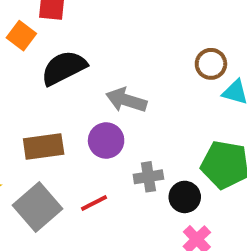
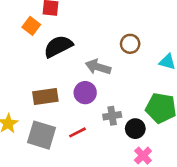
brown circle: (211, 64) -> (130, 44), moved
gray square: (38, 207) -> (42, 135), turned -32

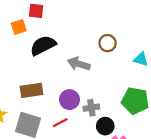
orange square: (31, 26) -> (19, 27), turned 35
purple circle: (85, 93) -> (69, 100), moved
black circle: (135, 129) -> (105, 126), moved

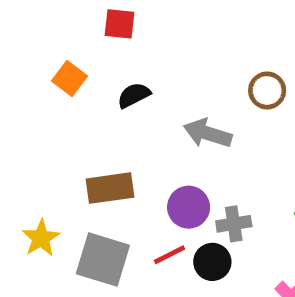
orange square: (19, 27) -> (69, 79), moved, turned -35
black semicircle: (43, 45) -> (134, 95), size x0.6
black circle: (105, 126) -> (212, 262), moved

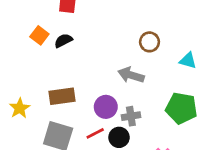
black semicircle: (134, 95) -> (63, 41), moved
gray arrow: (208, 133) -> (131, 75), moved
yellow star: (41, 238) -> (20, 108), moved

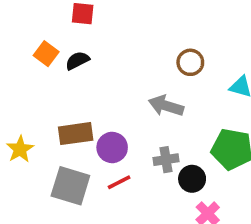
purple circle: (106, 107) -> (112, 147), moved
black circle: (119, 137) -> (192, 179), moved

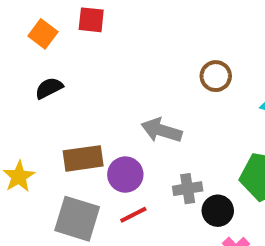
orange square: (46, 54) -> (43, 34), moved
black semicircle: (77, 61) -> (49, 88), moved
gray arrow: (166, 106) -> (161, 130), moved

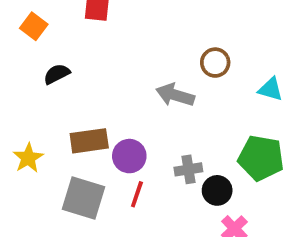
orange square: (43, 34) -> (34, 26), moved
gray arrow: (161, 130) -> (175, 95), moved
red line: (133, 215) -> (137, 194), turned -44

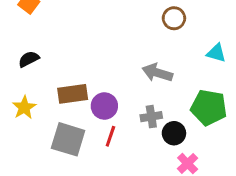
brown circle: (215, 63) -> (174, 18), moved
black semicircle: (57, 74) -> (29, 59), moved
gray arrow: (175, 95) -> (157, 73), moved

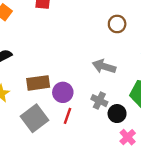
gray cross: (151, 117) -> (99, 101), turned 35
gray square: (68, 139) -> (35, 118), turned 36

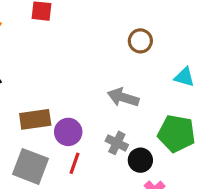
gray square: (35, 118) -> (31, 166), turned -32

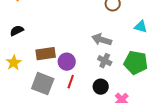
gray cross: (117, 143) -> (105, 61), moved
black circle: (140, 160) -> (101, 87), moved

